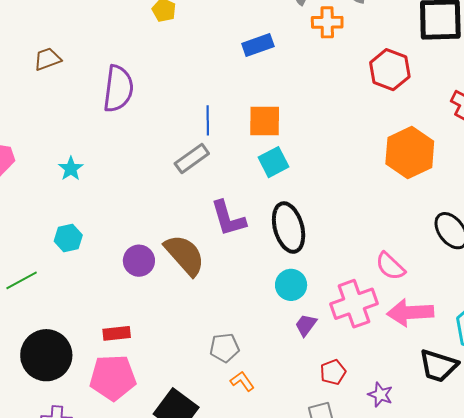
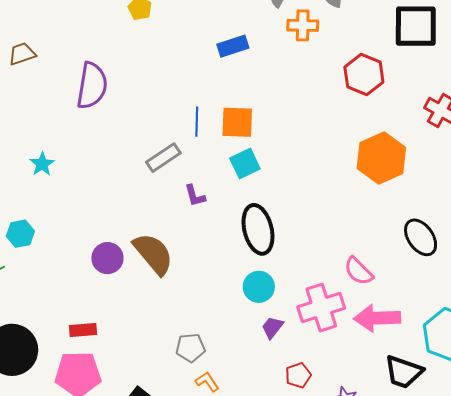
blue line: (208, 120) -> (197, 122), moved
purple L-shape: (228, 218) -> (195, 196), moved, size x0.6
cyan hexagon: (68, 238) -> (20, 234), moved

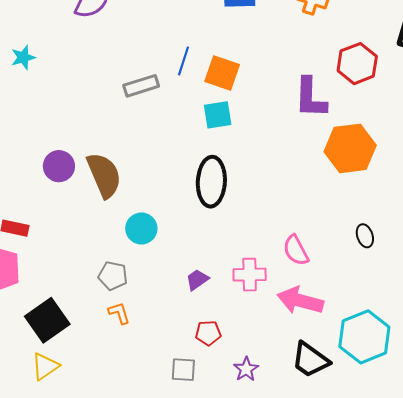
purple L-shape: (195, 196) -> (310, 98), moved, size x1.8
black ellipse: (421, 237) -> (365, 236), size x0.6
cyan circle: (259, 287) -> (141, 228), moved
pink cross: (321, 308) -> (250, 275), size x0.7

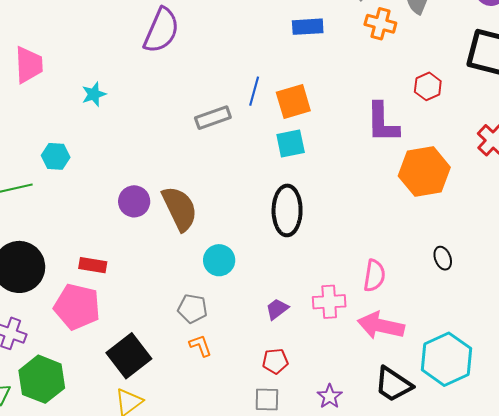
red hexagon: (357, 64) -> (428, 86), size x0.7
orange square: (222, 73) -> (293, 102), turned -33
pink semicircle: (296, 250) -> (374, 276), turned -140
red pentagon: (208, 333) -> (275, 361), moved

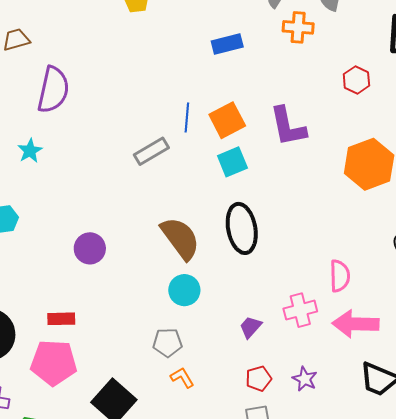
purple semicircle: (161, 30) -> (53, 90), moved
purple L-shape: (382, 123) -> (288, 126), moved
brown semicircle: (180, 209) -> (180, 238), moved
purple star: (330, 396) -> (305, 379), moved

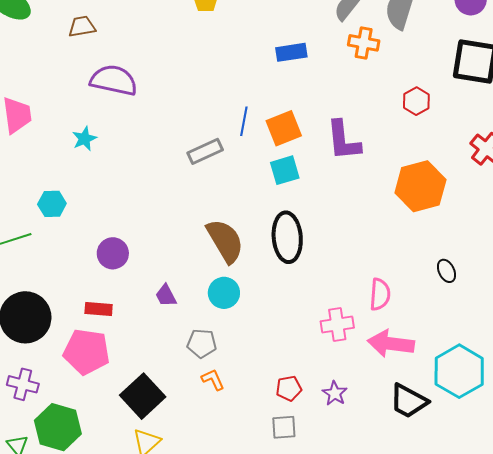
purple semicircle: (53, 90) -> (114, 80), turned -96
purple circle: (90, 248) -> (113, 253), moved
purple trapezoid: (250, 327) -> (166, 296), moved, turned -75

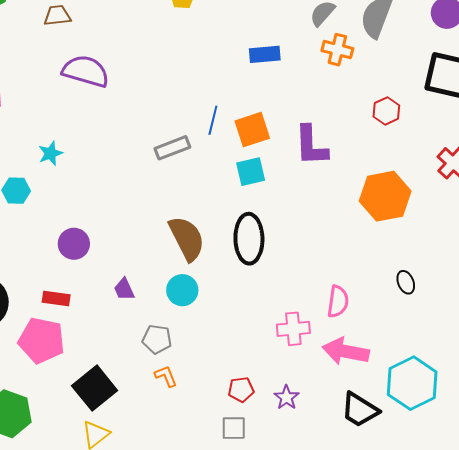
cyan star: (84, 139) -> (50, 153), moved

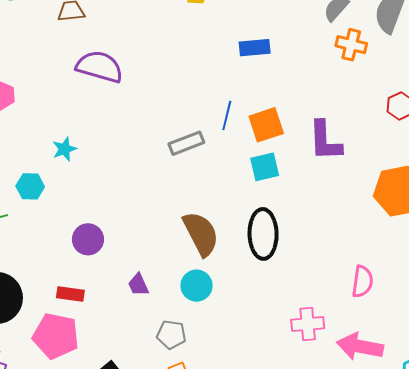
blue rectangle: (265, 54) -> (255, 48), moved
pink semicircle: (338, 302) -> (362, 281), moved

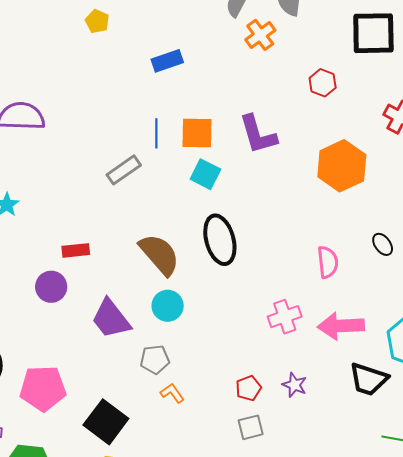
orange cross: (351, 45) -> (260, 35), turned -36
orange square: (266, 125) -> (197, 133), turned 33
cyan square: (265, 167) -> (205, 174), turned -36
purple trapezoid: (138, 285) -> (111, 319), size x1.8
red rectangle: (70, 294) -> (76, 250), moved

